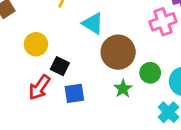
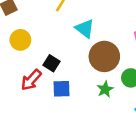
yellow circle: (36, 44) -> (20, 40), moved

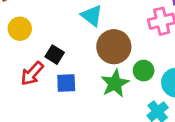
green star: (105, 89) -> (115, 83), size x1.5

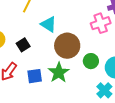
black square: (55, 55) -> (23, 45), moved, turned 32
green star: (115, 83) -> (59, 72), moved

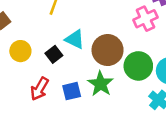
cyan triangle: (49, 24) -> (75, 39), moved
green circle: (91, 61) -> (138, 66), size x1.5

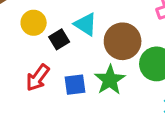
yellow circle: (20, 51) -> (34, 23), moved

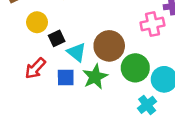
cyan triangle: (85, 24) -> (77, 52), moved

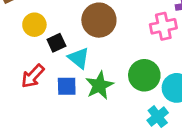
brown circle: (109, 46) -> (99, 20), moved

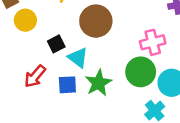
yellow circle: (34, 25) -> (25, 20), moved
pink cross: (163, 26) -> (153, 42), moved

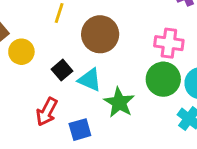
pink cross: (153, 42) -> (169, 43), turned 35
blue square: (67, 85) -> (80, 130), moved

